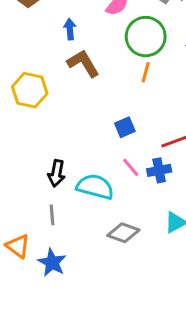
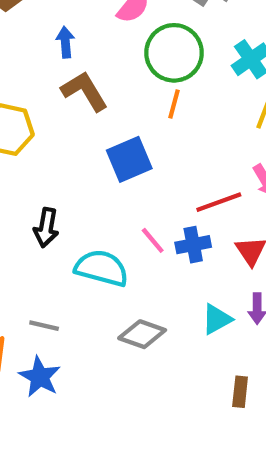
blue square: (125, 127) -> (129, 159), moved, size x1.5
black arrow: (56, 173) -> (46, 228), moved
gray line: (52, 215) -> (44, 326), moved, turned -72

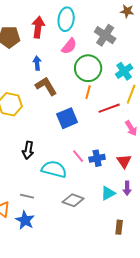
red line: (219, 202) -> (109, 108), moved

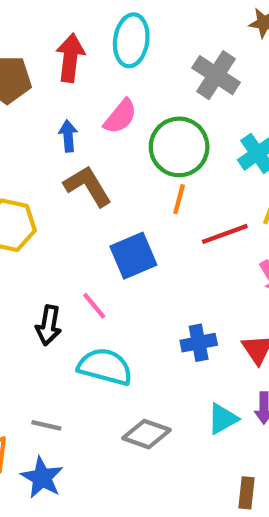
pink semicircle: (69, 46) -> (120, 116), moved
pink line: (78, 156) -> (94, 306), moved

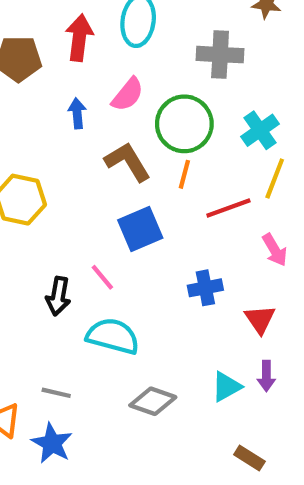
gray cross: (216, 75) -> (220, 55), turned -30
brown L-shape: (88, 186) -> (128, 162), moved
blue cross: (199, 343) -> (205, 288), moved
brown rectangle: (247, 493) -> (249, 458), turned -64

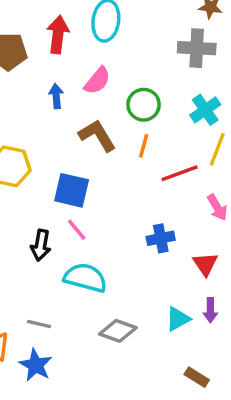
gray cross: (220, 55) -> (197, 48), moved
green circle: (184, 124) -> (144, 105), size x0.7
blue square: (140, 229) -> (72, 190), moved, turned 36

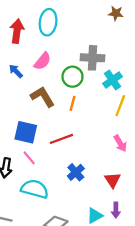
gray cross: (197, 48) -> (92, 58), moved
blue arrow: (56, 96) -> (16, 71), turned -40
red line: (180, 173) -> (61, 139), moved
blue cross: (161, 238) -> (76, 172), moved, turned -30

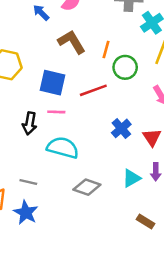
green circle: (72, 77) -> (125, 67), moved
pink line: (29, 158) -> (56, 112), turned -48
blue cross: (76, 172) -> (121, 128), moved

